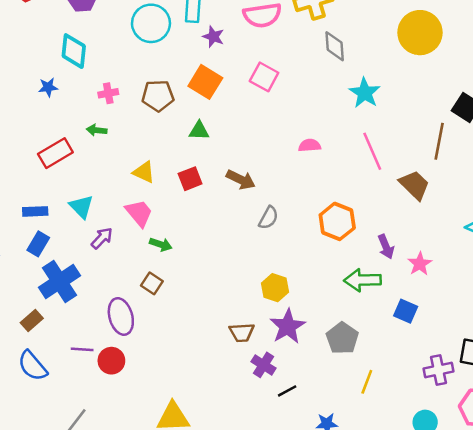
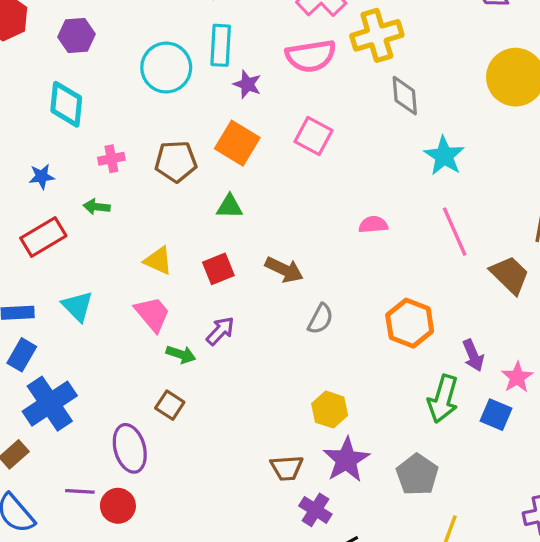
blue star: (48, 87) -> (42, 177), moved
purple arrow: (102, 238) -> (220, 331), moved
green arrow: (362, 280) -> (443, 399), turned -72
blue square: (406, 311) -> (496, 415), moved

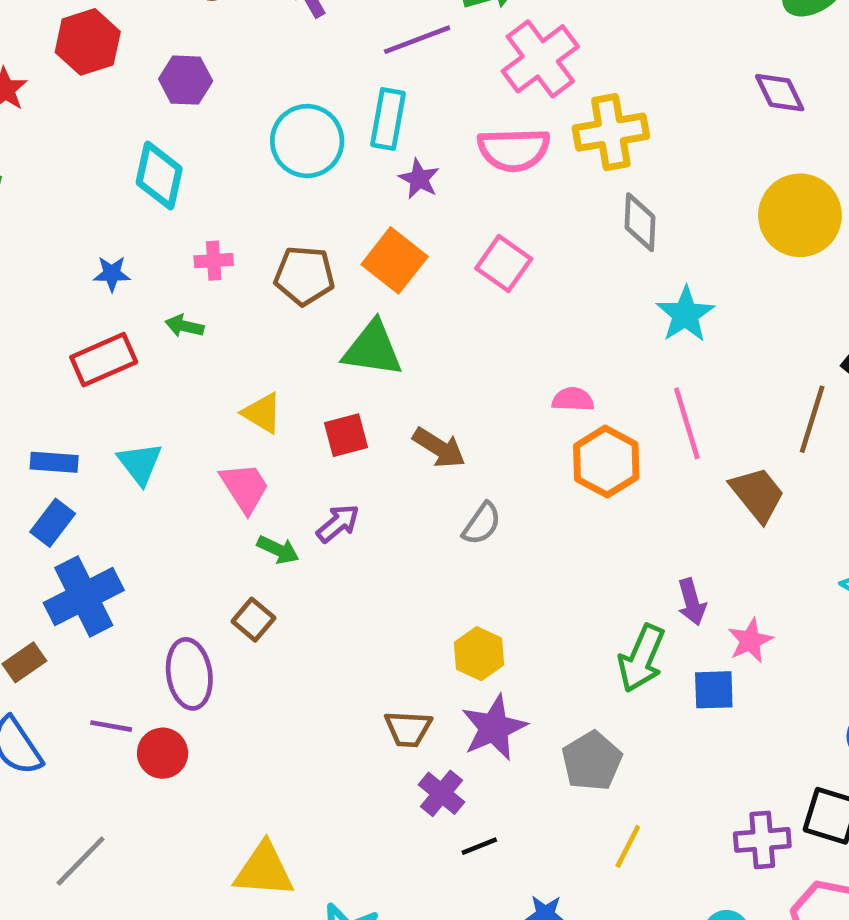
green triangle: (230, 207) -> (373, 349), size x1.6
orange hexagon: (410, 323) -> (606, 462), moved
blue square: (496, 415) -> (714, 690), turned -32

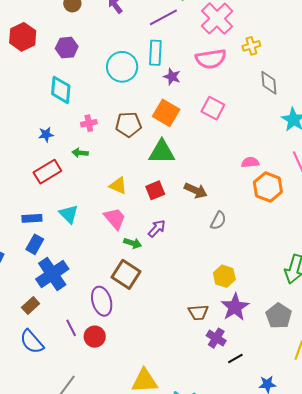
yellow cross: (611, 132) -> (251, 46), size x0.6
brown square: (253, 620) -> (126, 274), size x1.6
purple line: (111, 726) -> (71, 328), turned 60

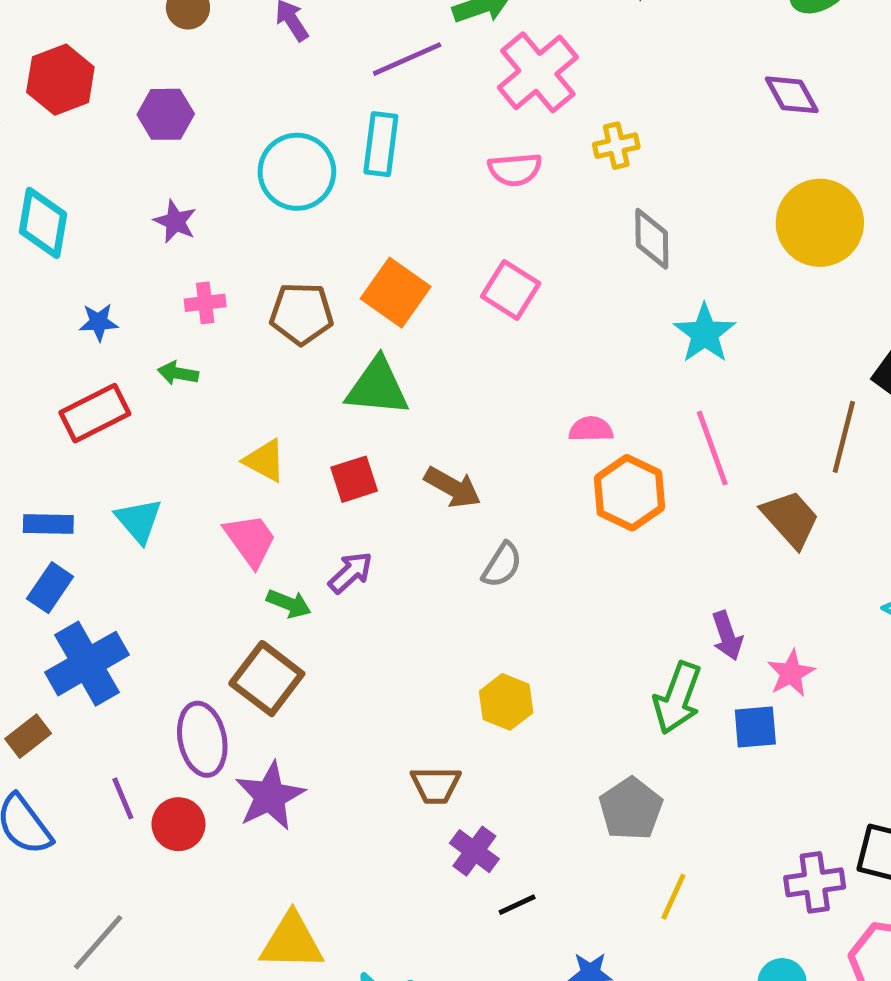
pink semicircle: (211, 59) -> (515, 170), size x0.7
purple star: (172, 77) -> (175, 221), moved
cyan diamond: (61, 90) -> (43, 223), moved
purple star: (235, 307) -> (270, 796), moved

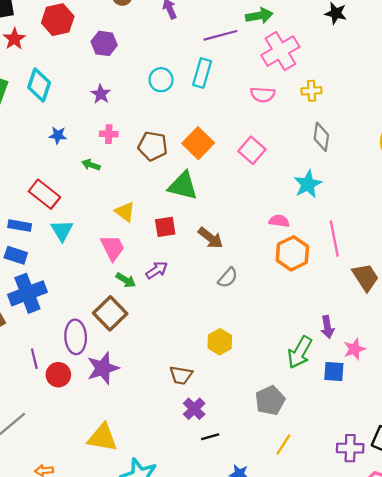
cyan circle: (297, 172) -> (161, 80), size x0.7
cyan star: (705, 333) -> (308, 184), moved
red rectangle: (95, 413) -> (44, 194), moved, turned 56
blue rectangle: (50, 588) -> (16, 255), turned 65

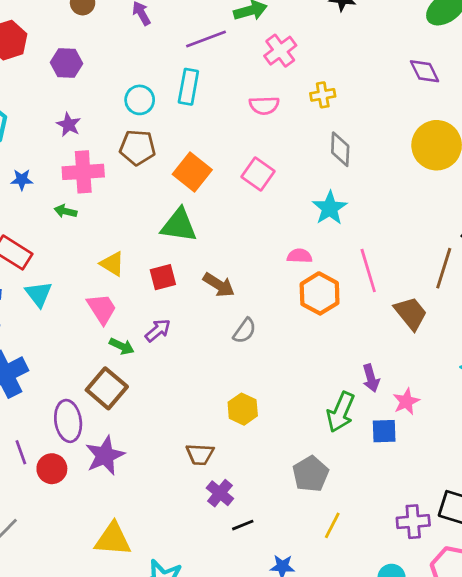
pink cross: (280, 51) -> (280, 51), size x0.7
pink cross: (109, 134) -> (83, 172), size x1.8
brown pentagon: (153, 146) -> (137, 147), moved

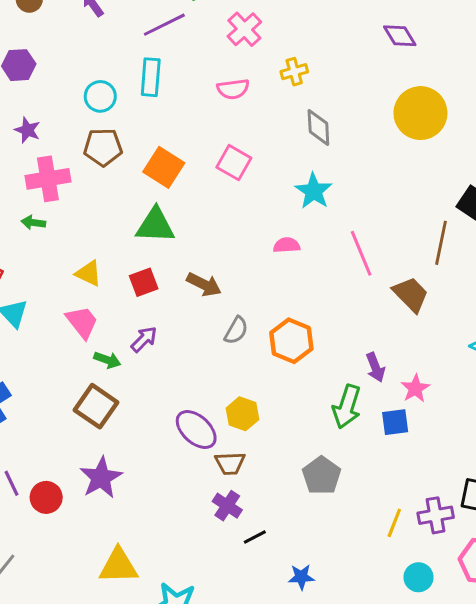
orange hexagon: (320, 293) -> (291, 341), moved
purple ellipse: (68, 421) -> (196, 430), moved, turned -33
brown trapezoid: (200, 454) -> (230, 463), moved
yellow line: (332, 525) -> (394, 523), moved

